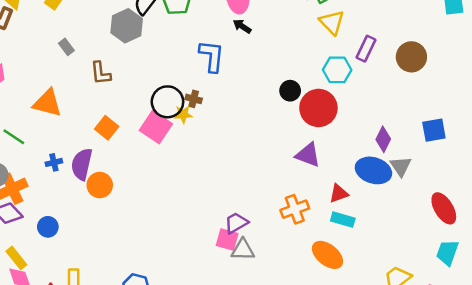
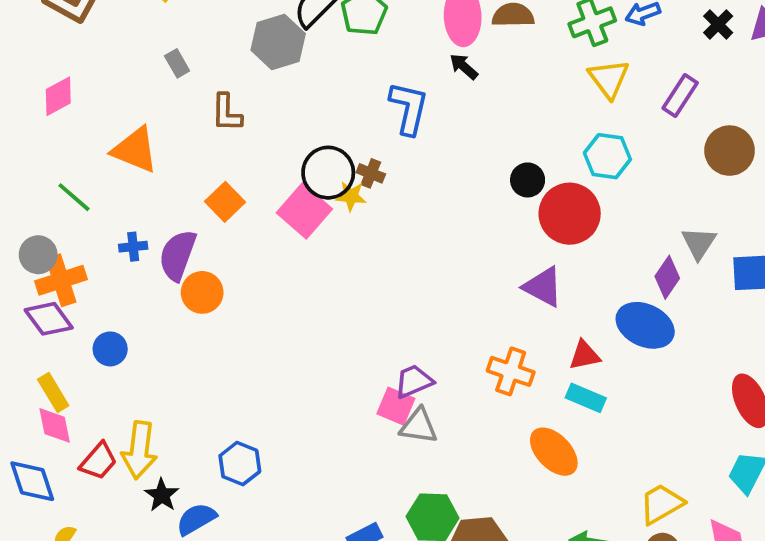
purple rectangle: (366, 49) -> (680, 95), moved
gray triangle: (401, 166) -> (699, 243), moved
orange cross: (295, 209) -> (511, 371), turned 32

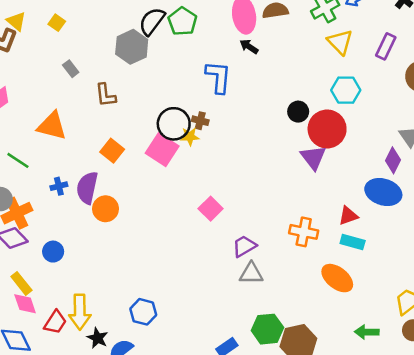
purple triangle: (543, 287) -> (313, 157), moved, turned 32
pink square: (396, 406) -> (211, 209), moved, turned 30

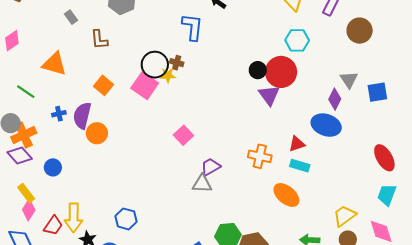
black circle: (298, 112) -> (258, 70), moved
gray triangle: (251, 274) -> (202, 184), moved
pink diamond: (25, 304) -> (29, 210), turned 50

